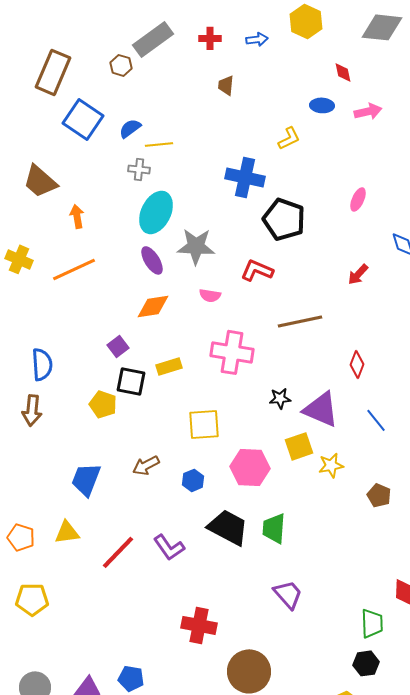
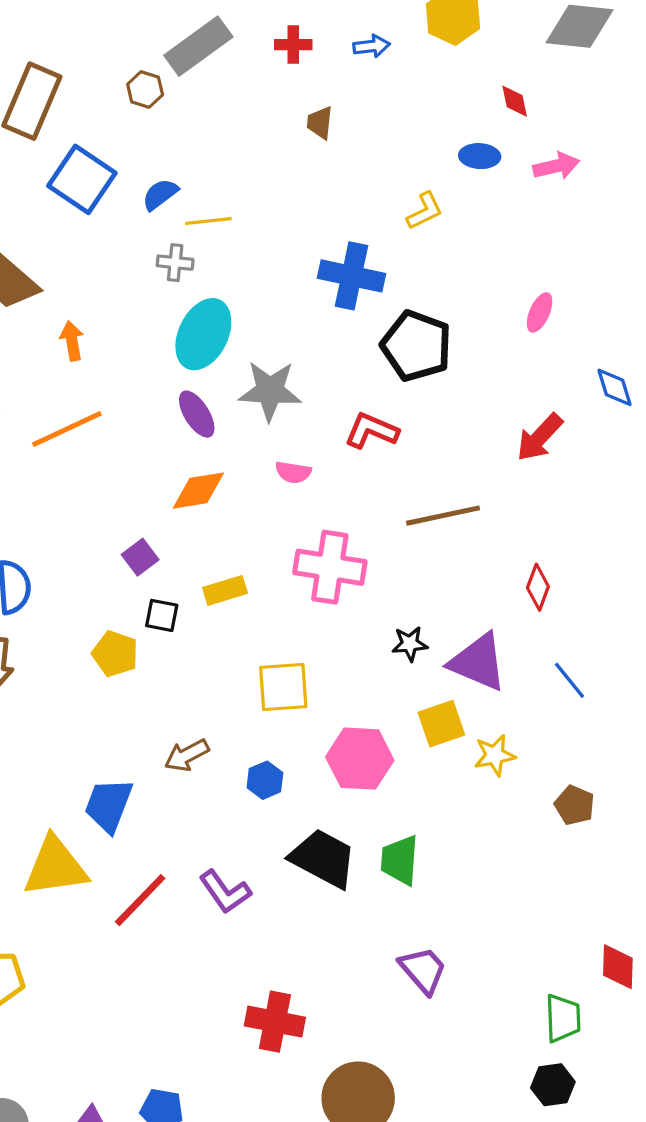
red arrow: (358, 274) -> (540, 437), size x1.4
black square: (131, 381) -> (162, 615), size x0.7
blue trapezoid: (86, 479) -> (108, 805), moved
yellow triangle: (67, 532) -> (55, 867), size x1.6

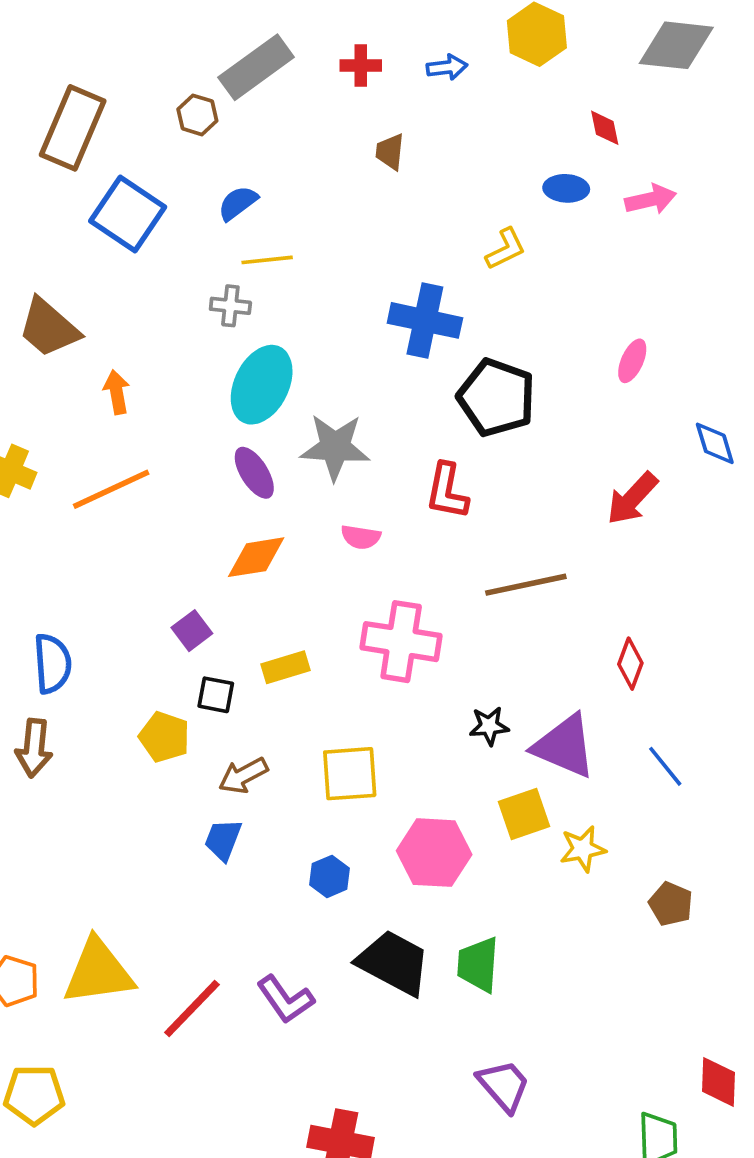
blue semicircle: (160, 194) -> (238, 203), moved
red L-shape: (371, 431) -> (447, 491), turned -102
brown arrow: (187, 755) -> (243, 776), moved
blue trapezoid: (108, 805) -> (223, 840), moved, size x0.7

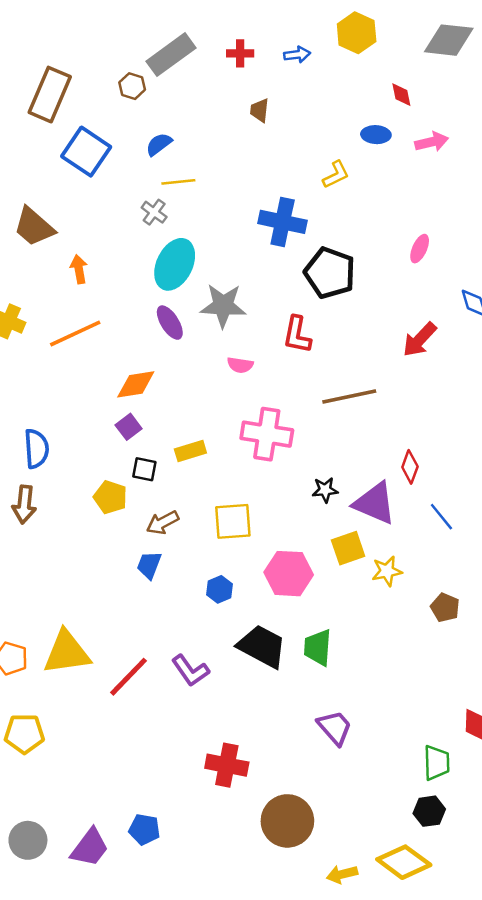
gray cross: (230, 306) -> (154, 212), turned 30
orange diamond: (256, 557) -> (136, 384), moved
red diamond: (630, 664) -> (410, 467), moved

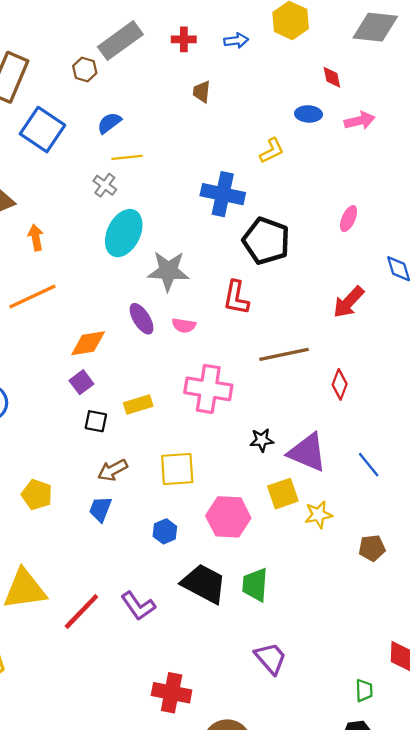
purple ellipse: (170, 323) -> (142, 319), moved
red diamond: (410, 467) -> (340, 384), moved
yellow pentagon: (110, 497) -> (37, 495), moved
brown pentagon: (445, 608) -> (372, 548), turned -30
green trapezoid: (437, 763) -> (364, 691), size x0.7

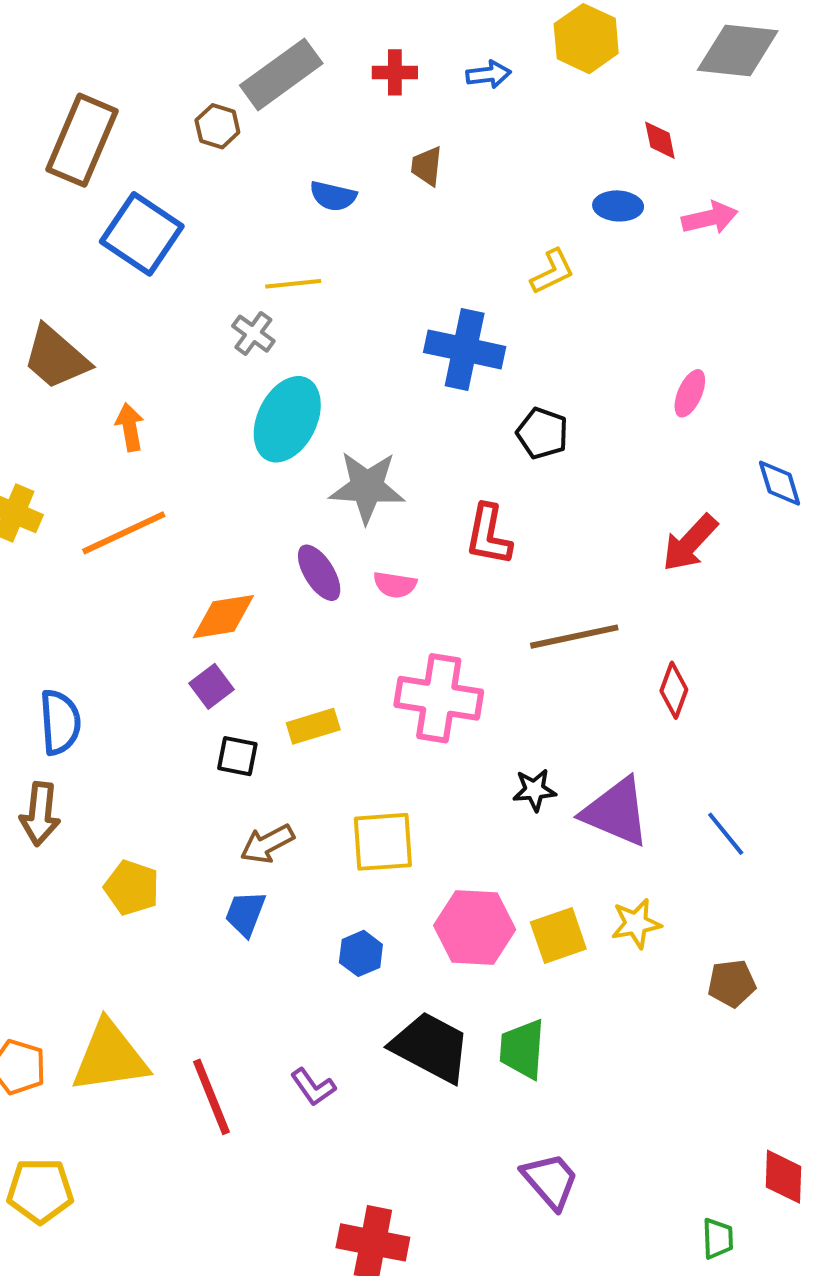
blue semicircle: (109, 123) -> (333, 196), moved, turned -130
black pentagon: (266, 241) -> (542, 433), size x0.6
yellow square: (283, 494) -> (558, 935), moved
purple L-shape: (138, 606) -> (313, 1087), size x0.7
red line: (81, 611) -> (211, 1097), turned -66

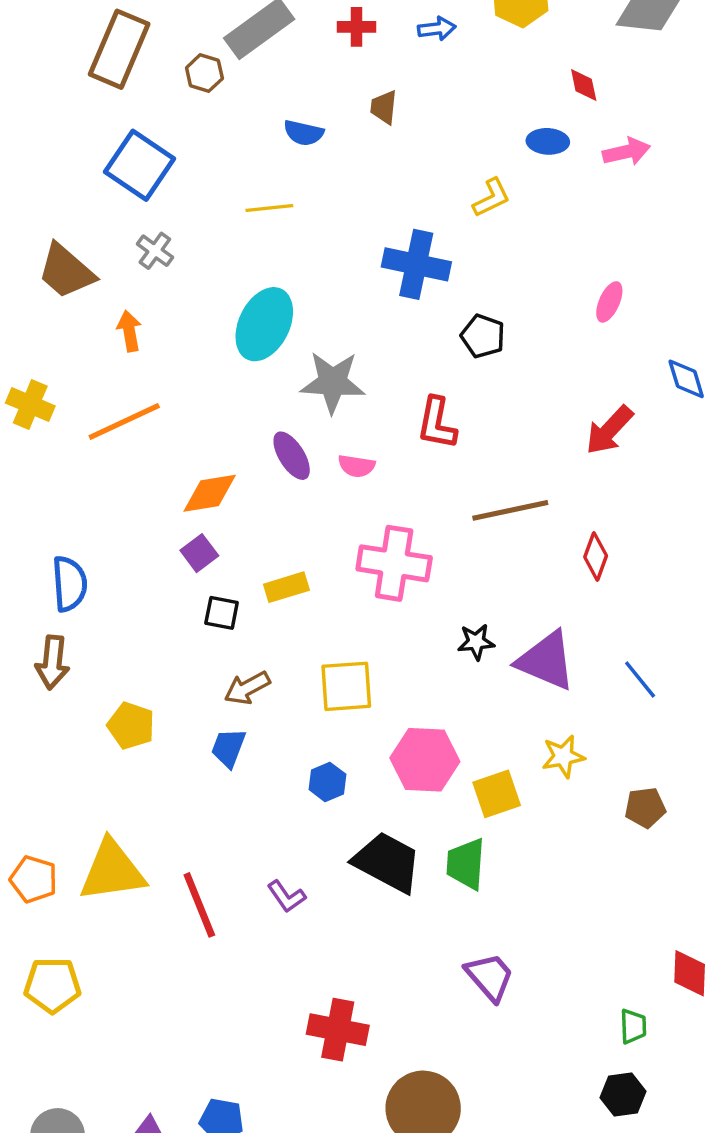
brown rectangle: (82, 140) -> (119, 49), moved
gray cross: (253, 334) -> (155, 251), moved
yellow square: (558, 935) -> (497, 794), moved

